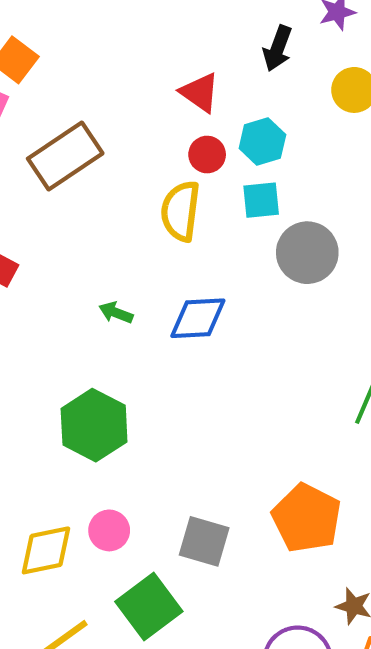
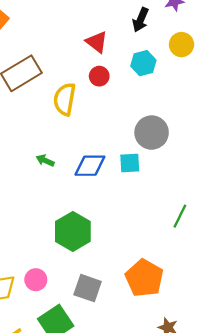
cyan hexagon: (262, 142) -> (143, 63), moved
cyan square: (261, 200) -> (130, 163), moved
yellow semicircle: (181, 211) -> (65, 99), moved
green hexagon: (94, 425) -> (73, 231), moved

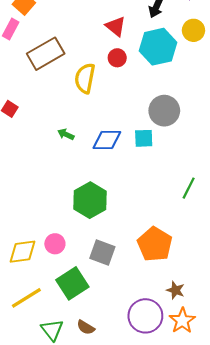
cyan hexagon: (143, 63) -> (158, 47), size x1.6

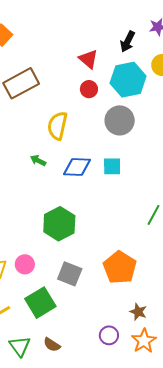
yellow semicircle: (85, 78) -> (58, 126), moved
gray circle: (164, 111) -> (120, 120), moved
purple circle: (145, 316) -> (109, 335), size x0.6

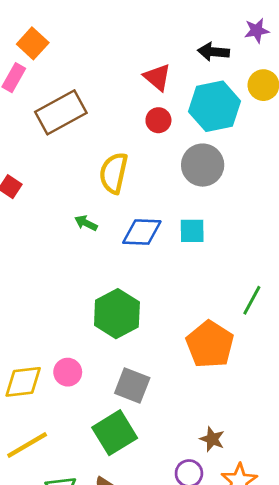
black arrow: (128, 42) -> (213, 52), turned 70
orange pentagon: (120, 267) -> (210, 344), moved
green square: (40, 303) -> (115, 433), moved
brown star: (138, 312) -> (212, 439), moved

